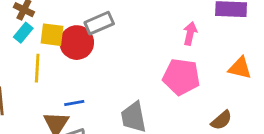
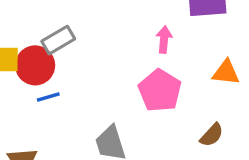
pink pentagon: (181, 77) -> (160, 91), turned 30
blue line: (74, 103) -> (48, 97), moved

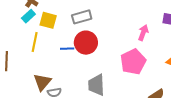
red circle: (35, 65) -> (86, 43), moved

